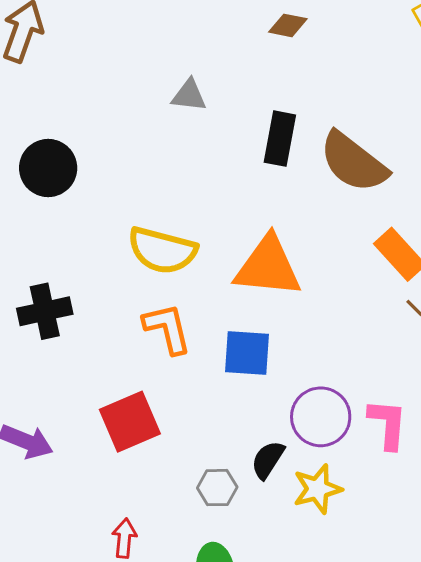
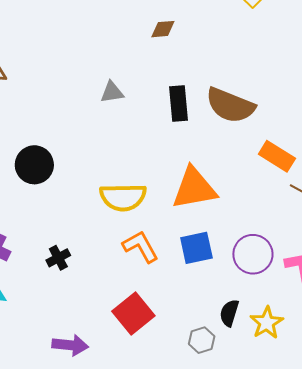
black cross: (45, 311) -> (58, 258), size x0.7
purple circle: (321, 417) -> (253, 254), moved

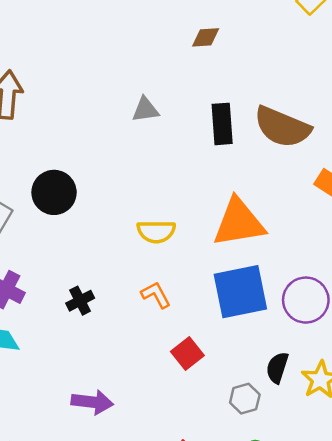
yellow semicircle: (123, 197) -> (156, 231), size x0.7
orange L-shape: (141, 247) -> (156, 295), moved, size x0.7
blue square: (196, 248) -> (240, 292), size x1.4
red square: (133, 314) -> (187, 354), moved, size x0.7

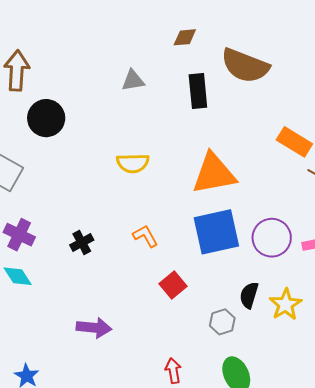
brown diamond: (206, 37) -> (185, 37), moved
brown semicircle: (282, 127) -> (245, 66), moved
black circle: (54, 192) -> (46, 118), moved
yellow semicircle: (156, 231) -> (133, 163), moved

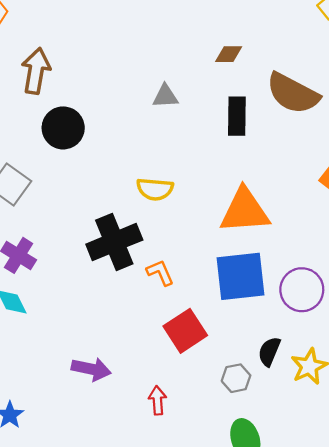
black cross: (82, 243) -> (114, 242), moved, size x2.0
red square: (173, 285) -> (185, 331), size x1.4
red arrow: (173, 371) -> (157, 400), moved

